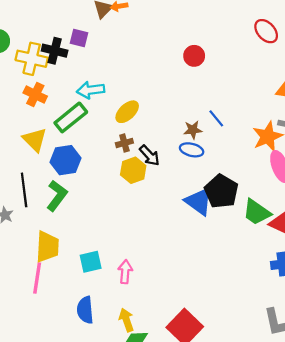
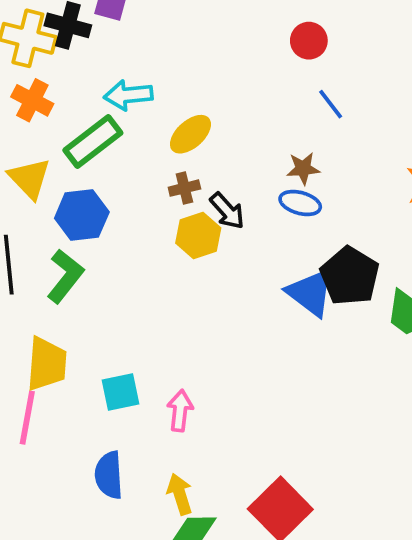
blue line: (216, 118) -> (331, 104), moved

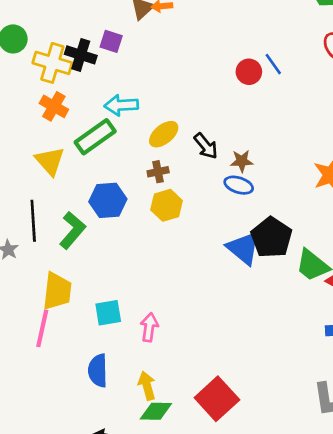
blue line: (331, 104) -> (273, 64), moved
black arrow: (227, 211) -> (206, 146), moved
blue hexagon: (82, 215) -> (108, 200), moved

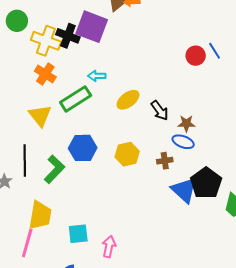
purple square: (111, 41) -> (92, 27), size x1.8
cyan arrow: (121, 105) -> (97, 76), size x0.7
brown cross: (158, 172) -> (165, 161), moved

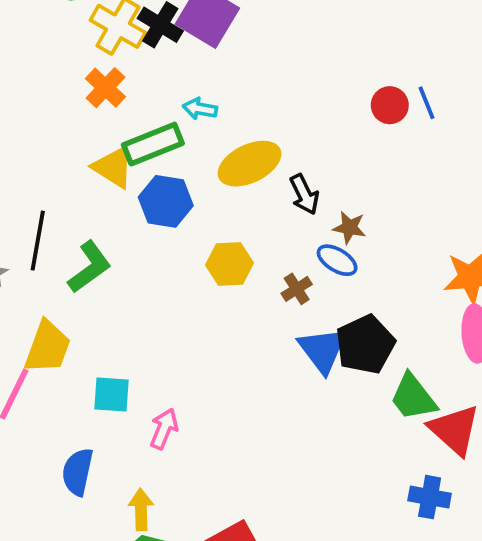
yellow ellipse: (128, 100) -> (250, 164), size x1.4
yellow triangle: (40, 116) -> (113, 167), moved, turned -30
blue hexagon: (83, 148) -> (166, 201), moved
brown cross: (165, 161) -> (297, 289), turned -35

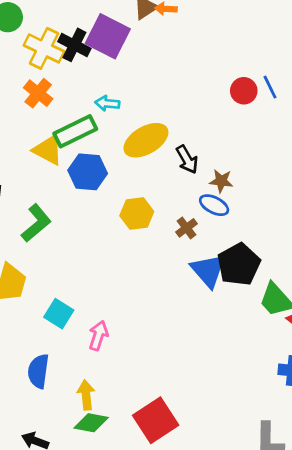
cyan square: (111, 394) -> (59, 314), turned 32

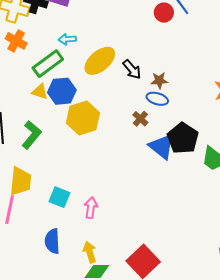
yellow triangle: (48, 150) -> (40, 92), moved, size x0.7
yellow hexagon: (137, 214) -> (83, 118), moved, size x1.4

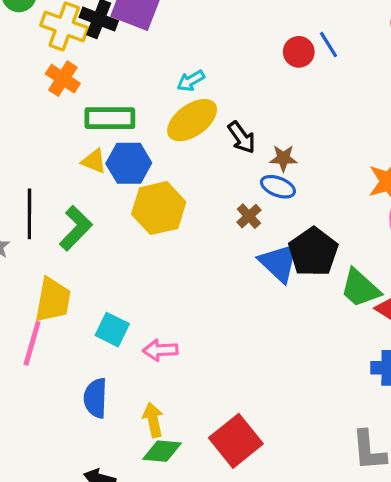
cyan arrow: (67, 39) -> (191, 81), moved, turned -30
green rectangle: (48, 64) -> (110, 118), turned 32
pink arrow: (91, 208) -> (160, 350), turned -105

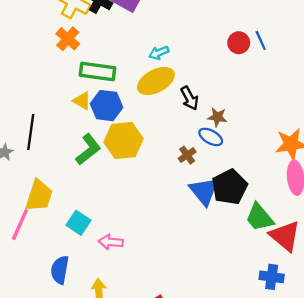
green L-shape: (76, 228) -> (88, 149), moved

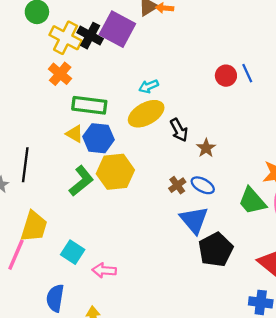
brown star: (217, 117) -> (206, 148), turned 30
blue ellipse: (211, 137) -> (203, 185), moved
black pentagon: (230, 187) -> (216, 250), moved
green trapezoid: (259, 217) -> (252, 201), moved

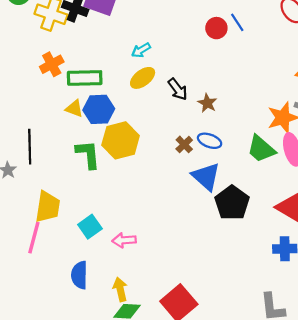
orange cross: (60, 74) -> (52, 64), moved, turned 30
yellow ellipse: (146, 114) -> (143, 78), size x0.7
green L-shape: (81, 181) -> (88, 154), turned -48
cyan square: (73, 252) -> (90, 227), turned 30

